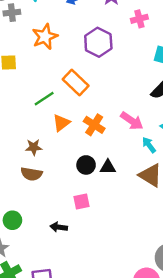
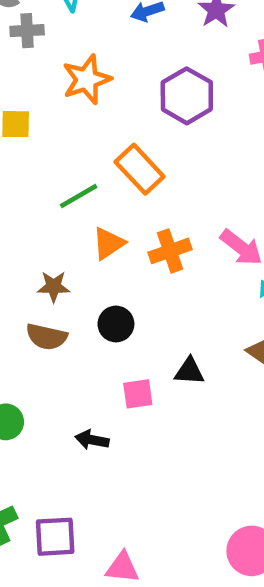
orange cross: (94, 125) -> (170, 251), turned 35
black circle: (86, 165) -> (116, 324), moved
black triangle: (108, 167) -> (189, 371), moved

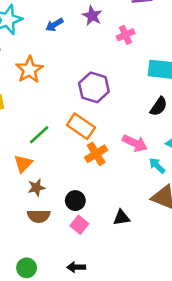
purple hexagon: (187, 96) -> (94, 87), moved
orange rectangle: (140, 169) -> (81, 126), moved
orange triangle: (108, 243) -> (23, 164), moved
pink square: (138, 394) -> (79, 225), moved, turned -30

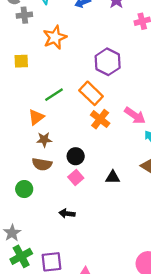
orange cross: (96, 154) -> (100, 119), turned -30
green circle: (27, 268) -> (24, 189), moved

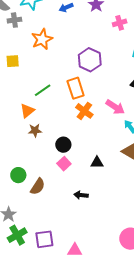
orange rectangle: (91, 93) -> (76, 88), turned 30
brown semicircle: (42, 164) -> (38, 186), moved, turned -66
black arrow: (67, 213) -> (81, 195), moved

